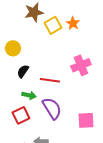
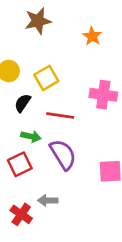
yellow square: (53, 25) -> (46, 78), moved
pink cross: (81, 65) -> (103, 95), turned 30

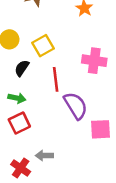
red line: (60, 116) -> (56, 79), turned 75
green arrow: (31, 136) -> (17, 98), moved
purple semicircle: (63, 155) -> (76, 106), moved

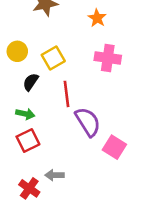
pink cross: (94, 61) -> (108, 58), moved
pink square: (101, 129) -> (114, 147), turned 35

